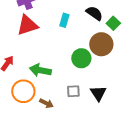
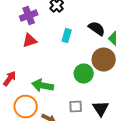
red triangle: (27, 25) -> (30, 40), size x0.7

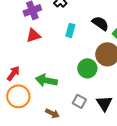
orange circle: (26, 106) -> (18, 96), moved
gray square: (76, 106) -> (79, 101), turned 32

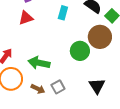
gray square: (79, 101) -> (58, 87), moved, turned 32
brown arrow: (52, 113) -> (38, 89), moved

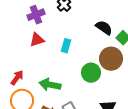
cyan rectangle: (63, 13) -> (66, 46), moved

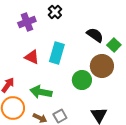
red triangle: (37, 40) -> (32, 57), moved, turned 42
cyan rectangle: (66, 46) -> (57, 53), size x1.5

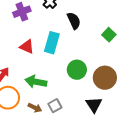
black semicircle: (95, 35) -> (74, 21), moved, turned 30
brown circle: (102, 66) -> (105, 78), moved

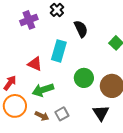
red triangle: (27, 47) -> (35, 64), moved
green arrow: (36, 82) -> (43, 90), turned -30

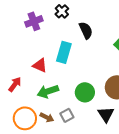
green circle: (84, 78) -> (85, 92), moved
orange circle: (15, 106) -> (25, 118), moved

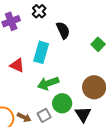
green arrow: (48, 91) -> (48, 83), moved
green circle: (85, 92) -> (62, 103), moved

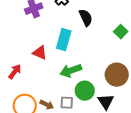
gray square: (44, 115) -> (67, 103), turned 32

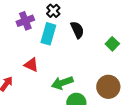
cyan rectangle: (64, 40) -> (48, 34), moved

